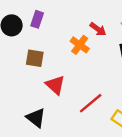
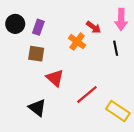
purple rectangle: (37, 19) -> (38, 27), moved

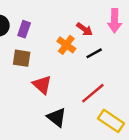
black line: (116, 48) -> (94, 53), moved, turned 72
red line: (87, 95) -> (93, 93), moved
black triangle: (37, 108) -> (57, 117), moved

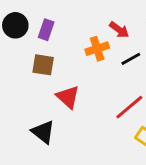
orange cross: (66, 45) -> (97, 49), turned 36
black triangle: (57, 117) -> (43, 132), moved

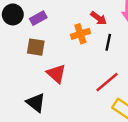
purple rectangle: (46, 30) -> (38, 18), turned 42
black line: (131, 59) -> (108, 42), turned -49

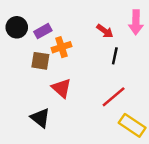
orange cross: (80, 34) -> (61, 47), moved

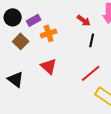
brown square: (40, 61) -> (21, 41), moved, turned 35
black triangle: (40, 118) -> (16, 79), moved

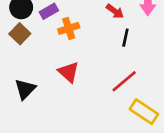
brown square: (21, 41) -> (20, 34), moved
black triangle: (16, 79) -> (25, 89), turned 36

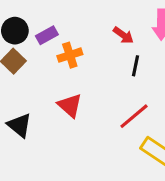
black triangle: (25, 89) -> (19, 125), turned -35

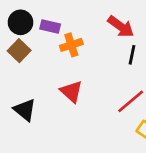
purple rectangle: (47, 35) -> (50, 27), turned 42
red arrow: (123, 35) -> (121, 27), size x1.4

